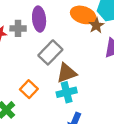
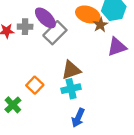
purple ellipse: (39, 19) -> (45, 18), turned -40
gray rectangle: (50, 52) -> (55, 33), moved

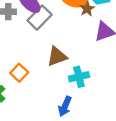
cyan cross: (71, 89) -> (79, 77), moved

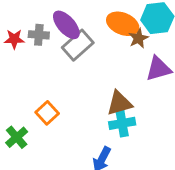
brown triangle: (57, 56) -> (119, 103), moved

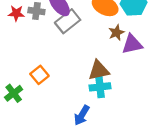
brown star: (138, 38) -> (116, 33), moved

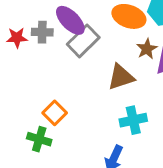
brown triangle: (99, 70) -> (121, 77), moved
green cross: (14, 93) -> (39, 139), moved, turned -30

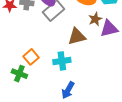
cyan cross: (133, 120) -> (62, 61), moved

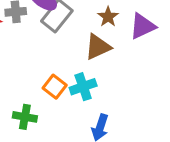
brown star: (95, 19) -> (108, 17), moved
orange square: (31, 57) -> (55, 87), moved

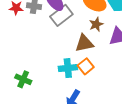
orange square: (55, 87) -> (86, 66), moved

